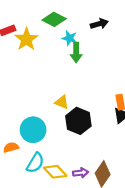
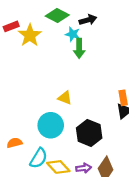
black arrow: (99, 24) -> (88, 20), moved
black hexagon: (78, 121) -> (89, 133), moved
cyan circle: (33, 130) -> (51, 125), moved

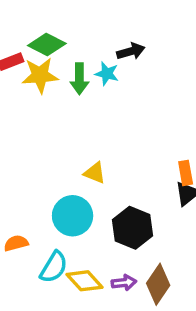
green diamond: (57, 15) -> (47, 45), moved
yellow star: (30, 35) -> (40, 75), turned 30
green arrow: (79, 48) -> (79, 79), moved

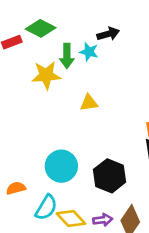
yellow star: (40, 75) -> (46, 75), moved
yellow triangle: (95, 173) -> (89, 103), moved, turned -30

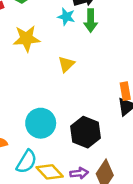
green arrow: (67, 56) -> (91, 21), moved
yellow triangle: (89, 103) -> (66, 64), turned -36

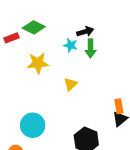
cyan circle: (41, 123) -> (33, 125), moved

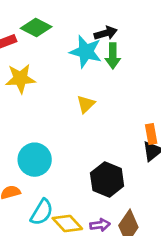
cyan star: (71, 45) -> (86, 52), size x1.6
yellow star: (38, 63) -> (20, 79), moved

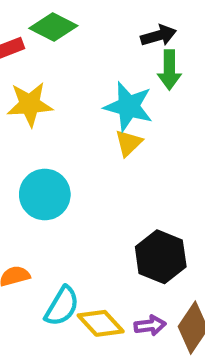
cyan star: (86, 52) -> (129, 106), moved
cyan circle: (35, 160) -> (45, 194), moved

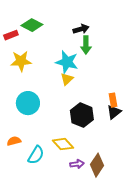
black hexagon: (161, 257) -> (82, 115), moved
yellow diamond: (101, 323) -> (63, 144), moved

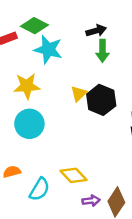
yellow star: (21, 61) -> (27, 86), moved
cyan star: (67, 62) -> (48, 50), moved
black hexagon: (82, 115) -> (101, 100), moved

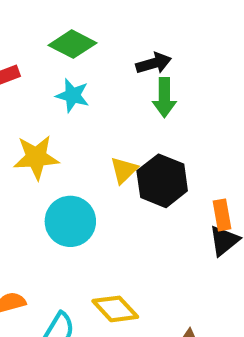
green diamond: (34, 26) -> (72, 44), moved
cyan star: (48, 50) -> (72, 95), size x0.7
cyan circle: (29, 124) -> (70, 221), moved

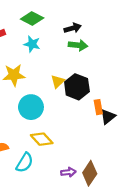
green arrow: (164, 97) -> (78, 45), turned -84
orange rectangle: (222, 215) -> (98, 107), moved
yellow diamond: (115, 309) -> (42, 139), moved

